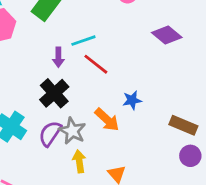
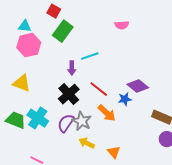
purple diamond: (167, 35) -> (138, 86), moved
red line: (96, 64) -> (99, 89), moved
yellow arrow: (79, 161) -> (87, 143), turned -56

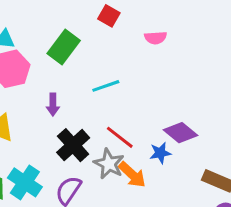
red square: (54, 11) -> (109, 16), moved
purple arrow: (72, 68) -> (53, 105), moved
gray star: (82, 121) -> (109, 164), moved

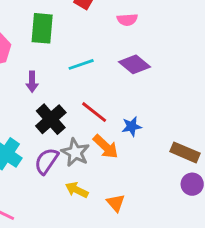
green rectangle: (64, 47) -> (42, 28), turned -32
purple diamond: (180, 133) -> (134, 64), moved
gray star: (109, 164) -> (75, 152), moved

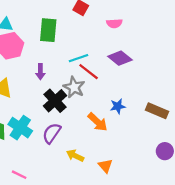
red line: (94, 112) -> (89, 72), moved
gray star: (75, 152) -> (74, 87), moved
brown rectangle: (185, 152) -> (157, 111), moved

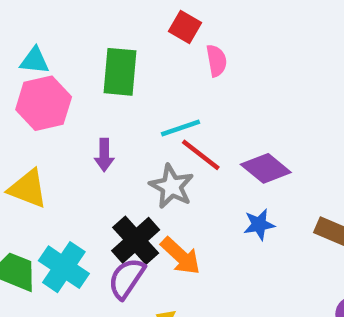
pink semicircle: (114, 23) -> (216, 61), moved, turned -96
purple diamond: (120, 58) -> (266, 168), moved
black cross: (55, 101) -> (136, 240), moved
orange arrow: (98, 122) -> (181, 256), moved

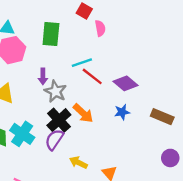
gray star: (172, 186) -> (55, 91), moved
orange arrow: (181, 256) -> (83, 113), moved

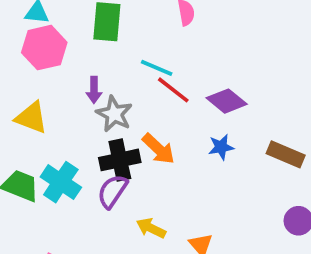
cyan line: (82, 63) -> (157, 68), turned 42
black cross: (59, 120) -> (120, 160), turned 30

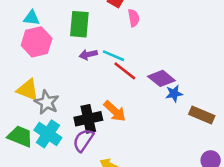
purple arrow: (94, 90) -> (88, 54), moved, turned 78
gray star: (114, 114) -> (47, 102), moved
blue star: (221, 147) -> (174, 94), moved

